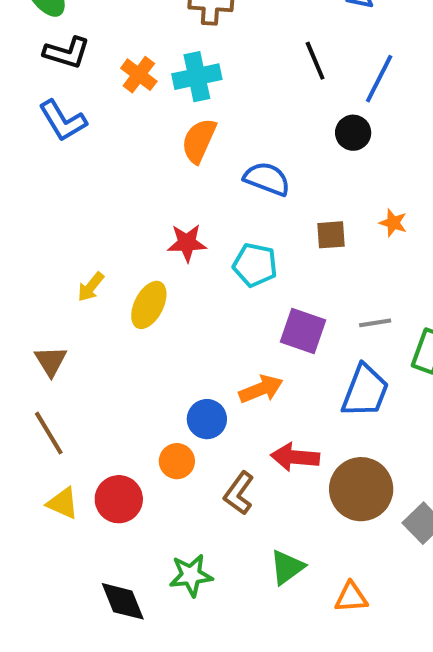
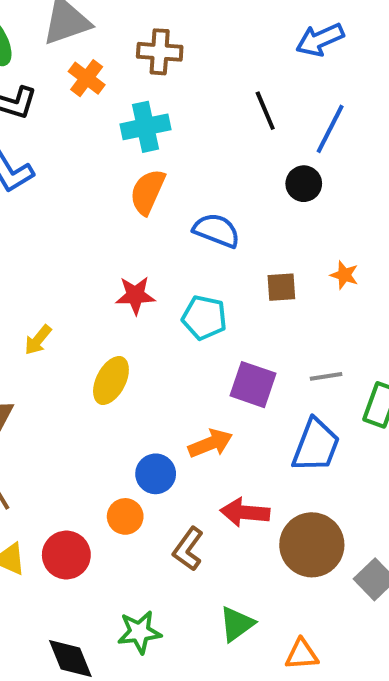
orange cross: (139, 75) -> (87, 78), moved
yellow ellipse: (149, 305) -> (111, 380), moved

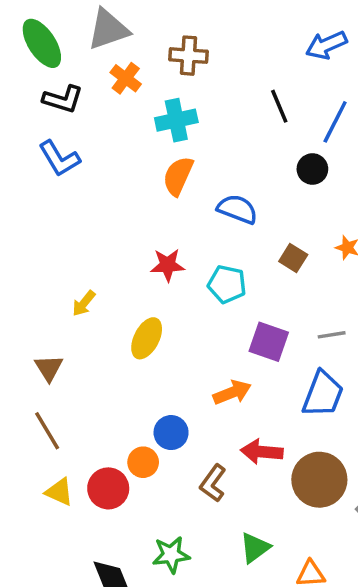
brown square: (281, 287) -> (293, 258), turned 36
blue circle: (156, 474) -> (171, 433), moved
orange circle: (125, 516) -> (143, 462), moved

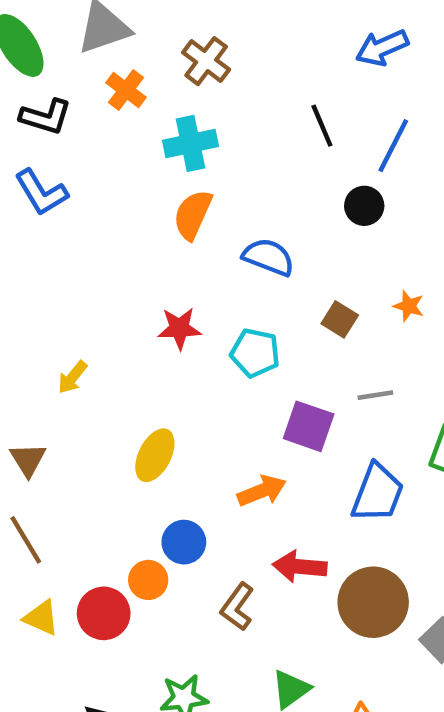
brown cross: (188, 56) -> (206, 61), turned 33
gray line: (332, 335) -> (375, 395), moved
yellow ellipse: (147, 338) -> (155, 455), moved

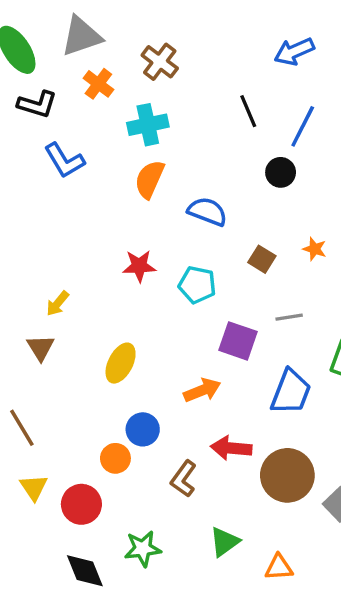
blue L-shape: (41, 192) -> (64, 160), moved
brown triangle: (28, 460) -> (41, 348), moved
red circle: (104, 613) -> (81, 504), moved
yellow triangle: (41, 618) -> (34, 487), turned 32

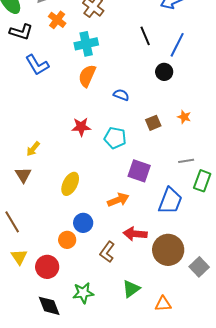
blue semicircle: (207, 212) -> (121, 95), size x0.7
brown square: (262, 259) -> (153, 123), turned 35
gray line: (289, 317) -> (186, 161), moved

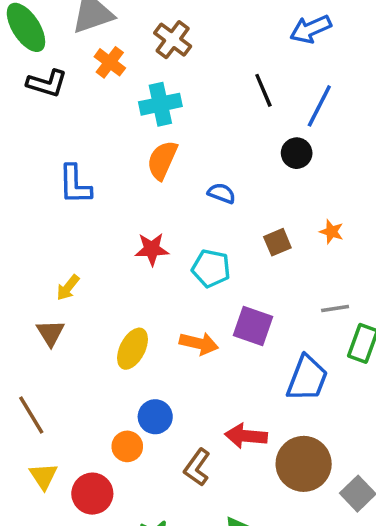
blue L-shape: (37, 65) -> (75, 185), moved, turned 30
orange arrow: (118, 200) -> (199, 343), moved, turned 35

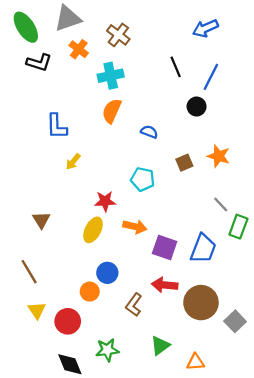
orange star: (332, 232) -> (219, 156), size x1.5
red star: (152, 249) -> (105, 201), moved
yellow arrow: (68, 288) -> (73, 162), moved
gray line: (335, 308) -> (221, 205), turned 56
purple square: (253, 326) -> (165, 248), moved

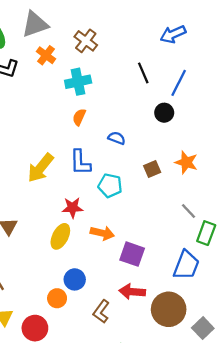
orange semicircle: (112, 111) -> (79, 117), size x0.7
blue L-shape: (57, 126) -> (80, 162), moved
yellow arrow: (73, 162) -> (40, 168), size x1.8
blue trapezoid: (203, 249) -> (186, 265), moved

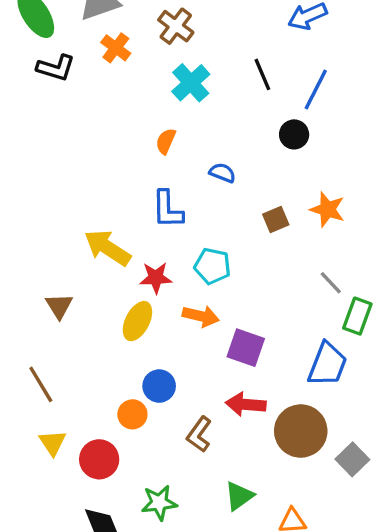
cyan cross: (78, 82) -> (191, 83), moved, turned -30
yellow arrow: (40, 168) -> (107, 248), moved, turned 84
cyan pentagon: (110, 186) -> (212, 266), moved

